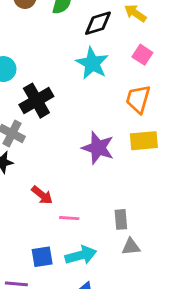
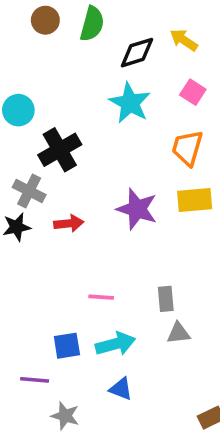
red arrow: (42, 195) -> (69, 223), moved, turned -45

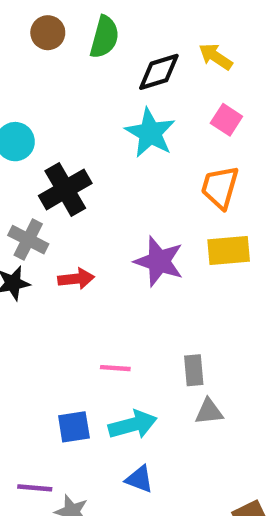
purple line: (35, 380) -> (35, 488), moved

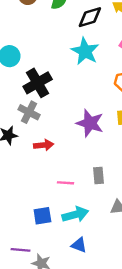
gray cross: (28, 240) -> (29, 112), moved
red arrow: (76, 279) -> (44, 145), moved
gray rectangle: (194, 370) -> (98, 176), moved

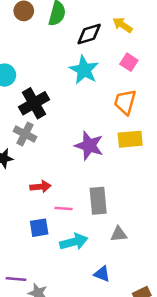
red arrow: (44, 145) -> (40, 187), moved
gray rectangle: (98, 176) -> (98, 201), size x1.5
blue square: (42, 216) -> (39, 228), moved
blue triangle: (79, 245) -> (102, 274), moved

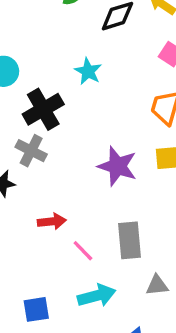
cyan star: (84, 70) -> (88, 71), moved, size x0.7
pink line: (64, 208) -> (83, 251), turned 42
blue square: (39, 228) -> (36, 309), moved

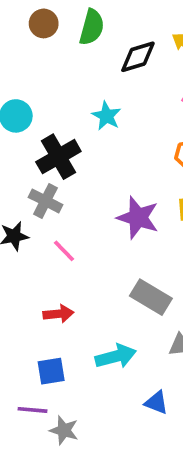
red arrow: (52, 221) -> (58, 314), moved
gray rectangle: (129, 240) -> (151, 297), turned -54
pink line: (83, 251) -> (64, 251), moved

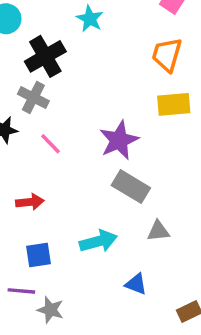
purple star: (138, 218) -> (119, 140), moved, turned 30
red arrow: (58, 314) -> (30, 202), moved

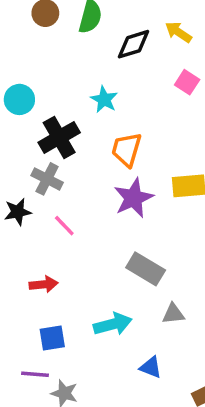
orange trapezoid: (167, 55) -> (127, 150), moved
purple star: (119, 140) -> (133, 198), moved

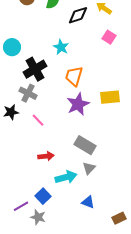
red arrow: (44, 284) -> (46, 156), moved
gray triangle: (173, 314) -> (89, 168), moved, turned -40
blue square: (52, 338) -> (43, 196), moved, turned -35
purple line: (35, 374) -> (21, 206), turned -35

